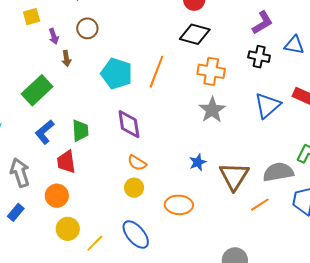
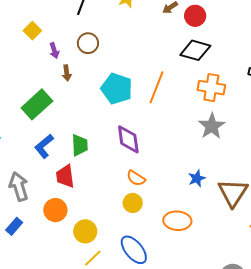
yellow square: (32, 17) -> (32, 31), turned -30
yellow circle: (68, 229) -> (85, 231), moved

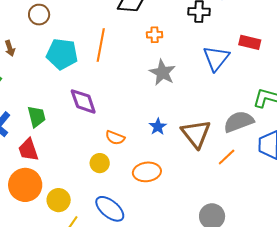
brown circle: (88, 43) -> (39, 15), moved
orange cross: (211, 88) -> (155, 35), size x0.6
orange semicircle: (136, 178) -> (115, 138), moved
orange circle: (55, 210) -> (25, 185), size x1.4

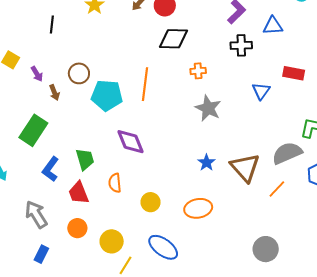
brown circle: (39, 15) -> (79, 73), moved
blue triangle: (216, 58) -> (261, 91), size x0.7
orange semicircle: (115, 138) -> (115, 183), moved, turned 66
orange circle: (25, 185) -> (77, 228), size x0.6

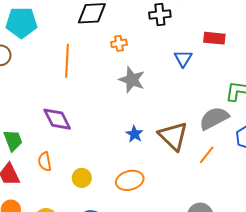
cyan pentagon: (107, 95) -> (21, 23), moved

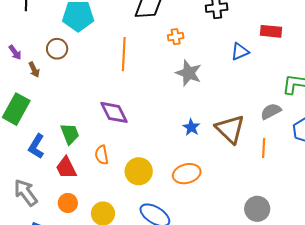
blue triangle: (183, 58) -> (240, 52), turned 36
gray semicircle: (214, 118) -> (271, 111), size x0.7
orange line: (207, 155) -> (264, 148), turned -36
yellow circle: (82, 178) -> (139, 171), size x1.4

